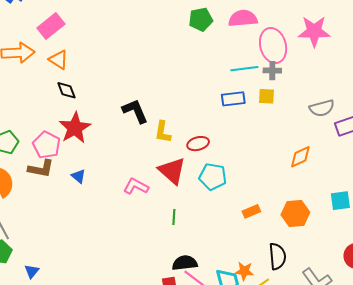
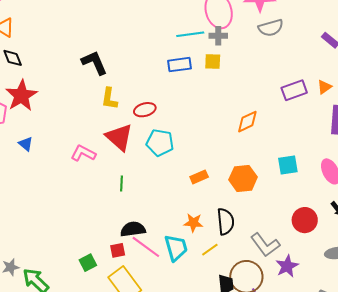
gray semicircle: (322, 108) -> (271, 28), moved
black L-shape: (135, 111) -> (94, 63), moved
orange star: (244, 271) -> (193, 223), moved

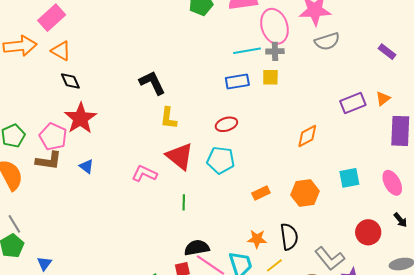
red ellipse: (145, 110) -> (226, 124), moved

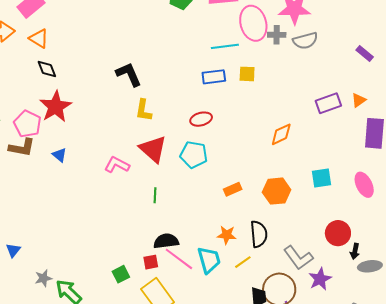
gray cross: (275, 51) -> (277, 35), moved
black arrow: (400, 220) -> (355, 251), moved, turned 49

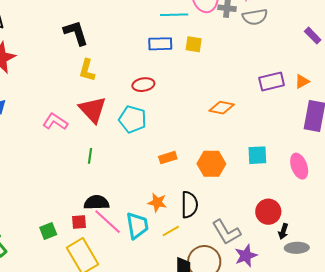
orange diamond: (281, 134) -> (222, 108), turned 30

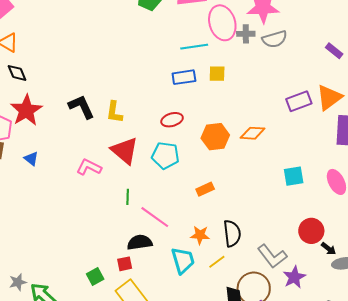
black L-shape: (76, 33) -> (82, 107), moved
orange triangle: (302, 81) -> (329, 98), size x1.8
orange hexagon: (211, 164) -> (215, 137), moved
pink line: (108, 222) -> (155, 217), moved
black arrow: (283, 231) -> (329, 249), turned -63

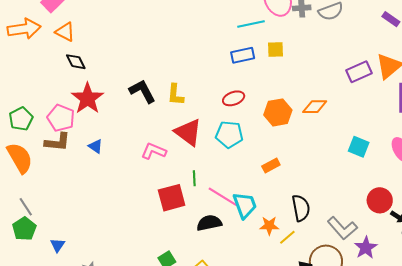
cyan square: (294, 176) -> (359, 147), turned 35
orange star: (200, 235) -> (269, 226), moved
cyan trapezoid: (183, 260) -> (245, 205), moved
red square: (125, 264) -> (172, 198), moved, size x1.8

